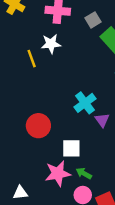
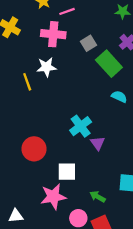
green arrow: (84, 173) -> (98, 197), moved

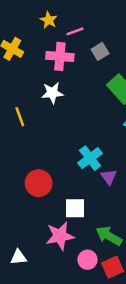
gray square: (89, 43) -> (100, 51), moved
yellow line: (27, 82) -> (20, 117), moved
green arrow: (98, 197) -> (109, 236), size x1.5

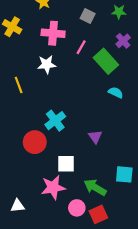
pink line: (75, 31) -> (81, 47), moved, turned -40
gray square: (100, 51) -> (88, 16), moved, turned -32
cyan cross: (90, 158) -> (55, 121), moved

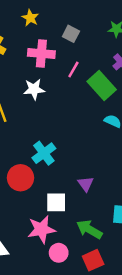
gray square: (88, 16) -> (71, 34), moved
purple triangle: (95, 137) -> (86, 184), moved
pink circle: (77, 208) -> (59, 253), moved

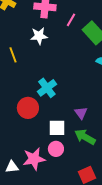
pink star: (41, 229) -> (34, 159), moved
green arrow: (89, 229) -> (85, 137), moved
pink circle: (59, 253) -> (56, 149), moved

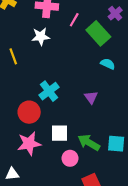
purple triangle: (81, 113) -> (91, 97), moved
pink circle: (56, 149) -> (70, 158), moved
pink star: (34, 159) -> (29, 144), moved

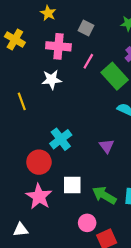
pink star: (29, 144) -> (39, 197), turned -30
pink circle: (70, 158) -> (87, 223), moved

